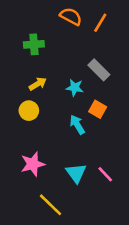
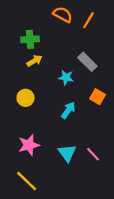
yellow arrow: (38, 84) -> (35, 61), moved
orange square: (98, 109) -> (97, 97), moved
cyan arrow: (77, 125) -> (68, 110), turned 66
yellow line: (50, 205) -> (27, 181), moved

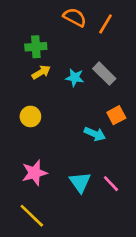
cyan star: (66, 78) -> (75, 78), moved
orange square: (97, 97) -> (116, 115), turned 32
cyan arrow: (68, 110) -> (95, 134), moved, turned 78

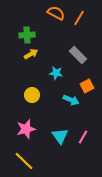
cyan star: (75, 78) -> (56, 73), moved
yellow circle: (30, 116) -> (32, 95), moved
pink line: (111, 184) -> (83, 137), turned 72

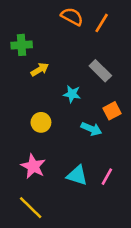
green cross: (27, 35) -> (22, 45), moved
pink star: (26, 129) -> (33, 166), turned -30
cyan triangle: (60, 136) -> (77, 175), turned -36

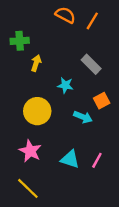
yellow arrow: (40, 69) -> (36, 63), turned -42
yellow circle: (41, 122) -> (37, 111), size x1.5

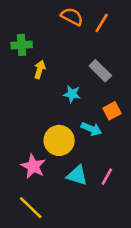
yellow circle: (37, 111) -> (59, 140), moved

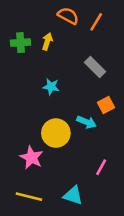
yellow arrow: (40, 69) -> (47, 41), moved
cyan star: (72, 94) -> (51, 87), moved
cyan triangle: (77, 175) -> (73, 195), moved
yellow line: (31, 208) -> (29, 197), turned -30

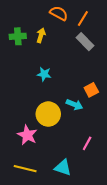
gray rectangle: (95, 67) -> (85, 42), moved

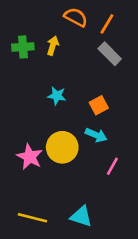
orange square: (91, 90) -> (99, 105), moved
pink star: (27, 135) -> (30, 157), moved
pink line: (87, 143) -> (112, 166), moved

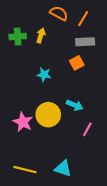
gray rectangle: (110, 54) -> (85, 42), turned -48
orange square: (99, 105) -> (77, 63), moved

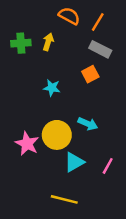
gray rectangle: (85, 42) -> (100, 49), turned 30
pink line: (87, 129) -> (108, 166), moved
cyan triangle: (63, 168) -> (74, 162), moved, turned -48
yellow line: (25, 170) -> (64, 199), moved

